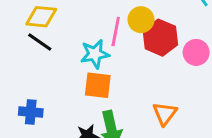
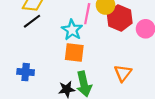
black line: (40, 42) -> (32, 21), turned -72
cyan star: (95, 54) -> (72, 30), turned -30

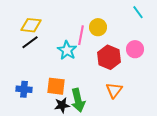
red hexagon: (120, 18) -> (109, 57), moved
orange square: (74, 53) -> (56, 86), moved

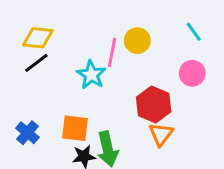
cyan line: (138, 12) -> (194, 32), moved
red hexagon: (109, 57) -> (154, 104), moved
blue cross: (24, 89) -> (27, 133), turned 35

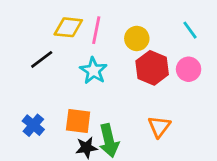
yellow diamond: (38, 38) -> (68, 27), moved
pink line: (112, 53) -> (96, 30), moved
red hexagon: (154, 104) -> (152, 68), moved

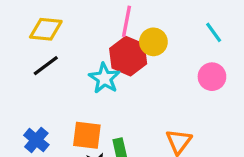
yellow diamond: (68, 27) -> (46, 29), moved
pink line: (96, 30) -> (127, 21), moved
red hexagon: (152, 68) -> (128, 56), moved

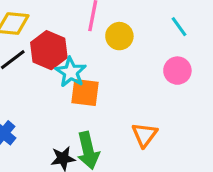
red hexagon: (128, 56) -> (49, 50), moved
orange square: (87, 135) -> (85, 93), moved

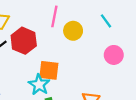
cyan line: (179, 27) -> (106, 21), moved
cyan star: (71, 72) -> (39, 85), moved

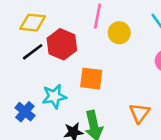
cyan star: (39, 85) -> (54, 96), moved, turned 30

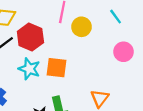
cyan star: (54, 96) -> (29, 69), moved, turned 30

